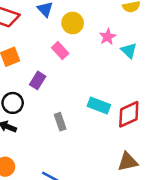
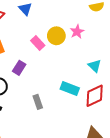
yellow circle: (73, 23) -> (56, 36), moved
cyan triangle: (129, 50) -> (95, 66), moved

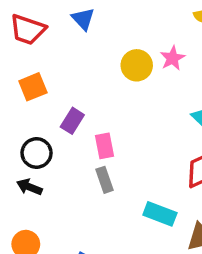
pink rectangle: (38, 43) -> (105, 146), moved, turned 32
cyan rectangle: (70, 88) -> (160, 214), moved

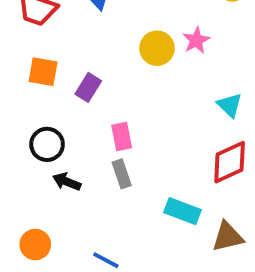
orange square: (33, 87) -> (43, 72), turned 32
purple rectangle: (72, 121) -> (88, 87), moved
black arrow: (29, 187) -> (67, 182), moved

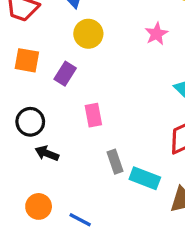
yellow circle: (157, 48) -> (88, 34), moved
gray rectangle: (122, 174) -> (115, 162), moved
orange circle: (35, 244) -> (39, 206), moved

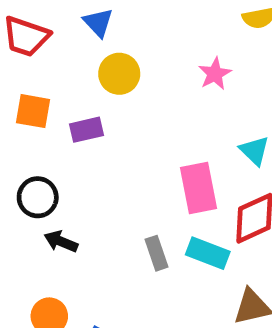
purple rectangle: (65, 74) -> (87, 130), turned 45
pink rectangle: (93, 115) -> (198, 188), moved, size x1.5
cyan rectangle: (145, 178) -> (208, 253), moved

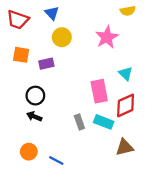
pink star: (215, 74) -> (107, 37), size x1.5
black circle: (38, 197) -> (35, 96), moved

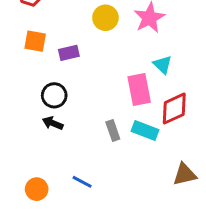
yellow circle: (62, 37) -> (105, 18), moved
cyan triangle: (126, 74) -> (163, 65), moved
brown triangle: (125, 147) -> (185, 174), moved
orange circle: (29, 152) -> (37, 189), moved

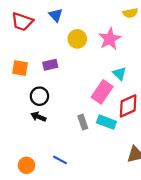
orange square: (35, 41) -> (20, 68), moved
pink rectangle: (139, 90) -> (102, 92), turned 45

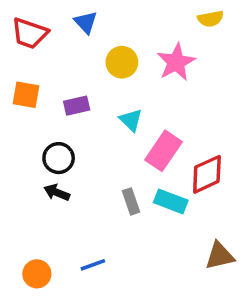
orange square: (20, 68) -> (26, 95), moved
cyan triangle: (119, 73) -> (131, 120), moved
blue line: (60, 160) -> (93, 265), turned -48

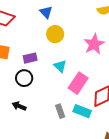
blue triangle: (86, 22) -> (46, 12), moved
pink star: (176, 62) -> (94, 44), moved
black circle: (59, 158) -> (24, 78), moved

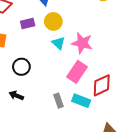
pink star: (94, 44) -> (82, 43), moved, turned -30
purple rectangle: (30, 58) -> (28, 24), moved
cyan triangle: (60, 66) -> (58, 43), moved

